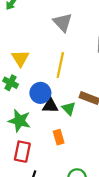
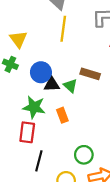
yellow line: (60, 65) -> (63, 29), moved
green star: (19, 121) -> (34, 107), moved

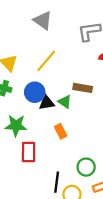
yellow line: (63, 29) -> (46, 61), moved, turned 40
green star: (34, 107) -> (16, 125), moved
black line: (39, 161) -> (57, 182), moved

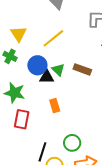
green triangle: (65, 102) -> (58, 70), moved

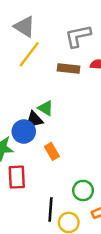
yellow line: (53, 38) -> (29, 54), moved
blue circle: (37, 65) -> (24, 132), moved
brown rectangle: (82, 69) -> (69, 68), moved

